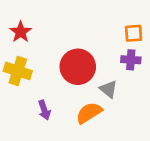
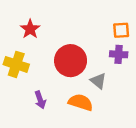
red star: (21, 32) -> (30, 29), moved
orange semicircle: (89, 113) -> (81, 102), turned 50

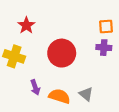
gray triangle: (98, 81) -> (86, 94), moved
orange semicircle: (81, 102) -> (60, 96), moved

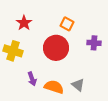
orange square: (106, 26) -> (67, 24), moved, turned 32

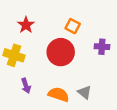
purple arrow: (32, 79) -> (26, 86), moved

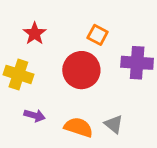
purple cross: (102, 47) -> (137, 63), size x1.5
purple arrow: (26, 86) -> (35, 115), turned -56

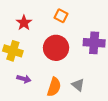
orange square: (98, 35) -> (61, 16), moved
orange semicircle: (78, 127) -> (54, 87), turned 90

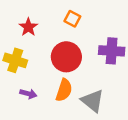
gray triangle: (78, 85) -> (93, 101), size x1.5
orange semicircle: (54, 87) -> (64, 90), moved

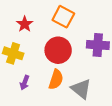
orange square: (72, 19) -> (63, 17), size x1.5
purple arrow: (28, 94) -> (25, 83), turned 96

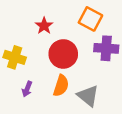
orange square: (63, 17) -> (90, 19), moved
red star: (25, 24) -> (44, 26), moved

